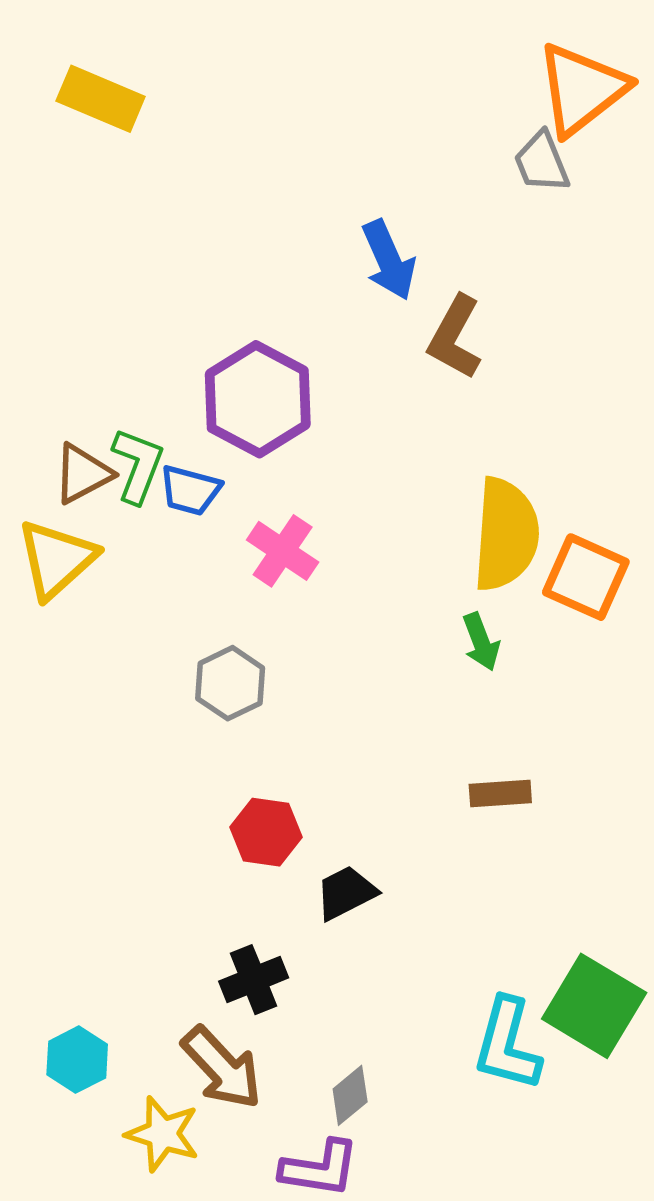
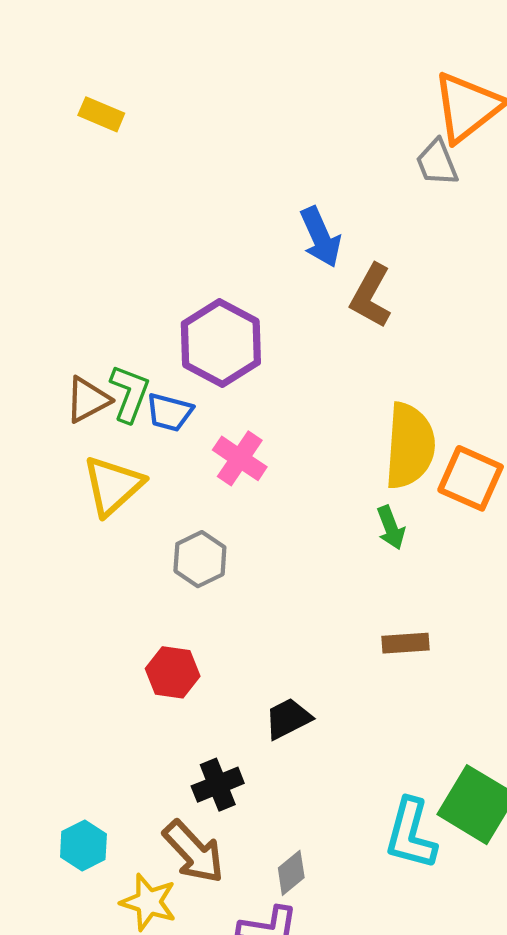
yellow rectangle: (101, 99) -> (101, 114), size x0.7
yellow triangle: (56, 559) -> (113, 486), moved
red hexagon: (266, 832) -> (173, 672), moved

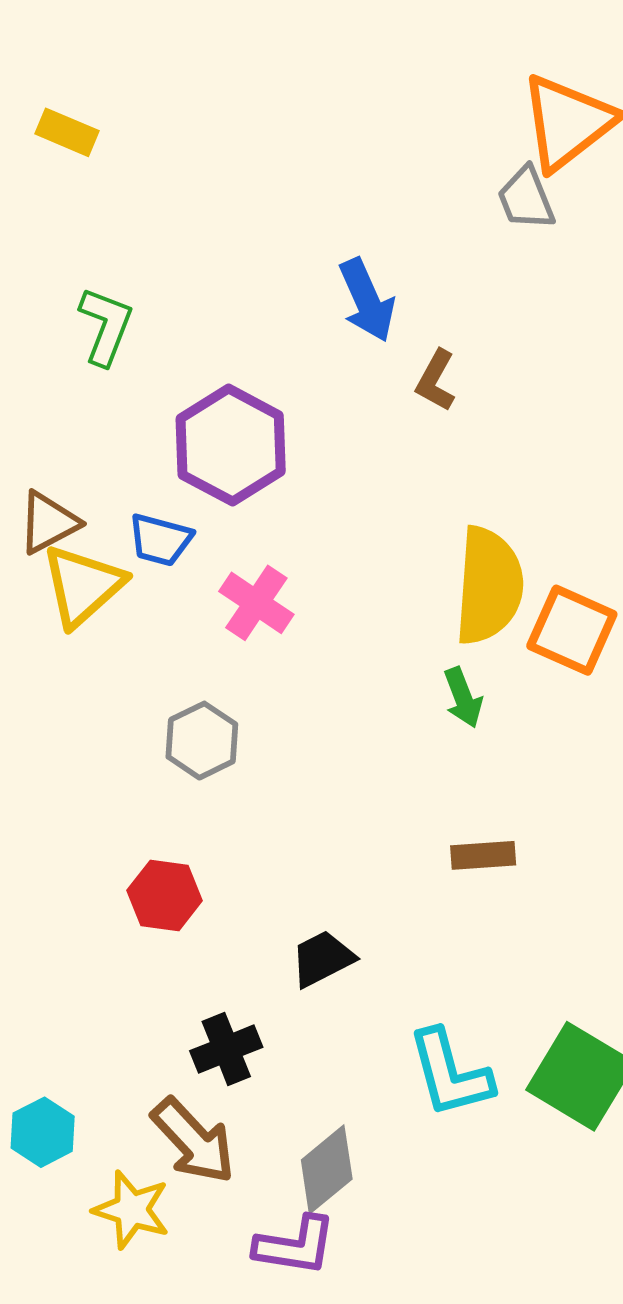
brown L-shape: (371, 296) -> (436, 381), size x0.7
green L-shape: (130, 393) -> (106, 326), moved
yellow triangle: (113, 486) -> (83, 586), moved
cyan L-shape: (411, 834) -> (450, 1073), moved, turned -30
gray diamond: (291, 873) -> (327, 1169), size x1.4

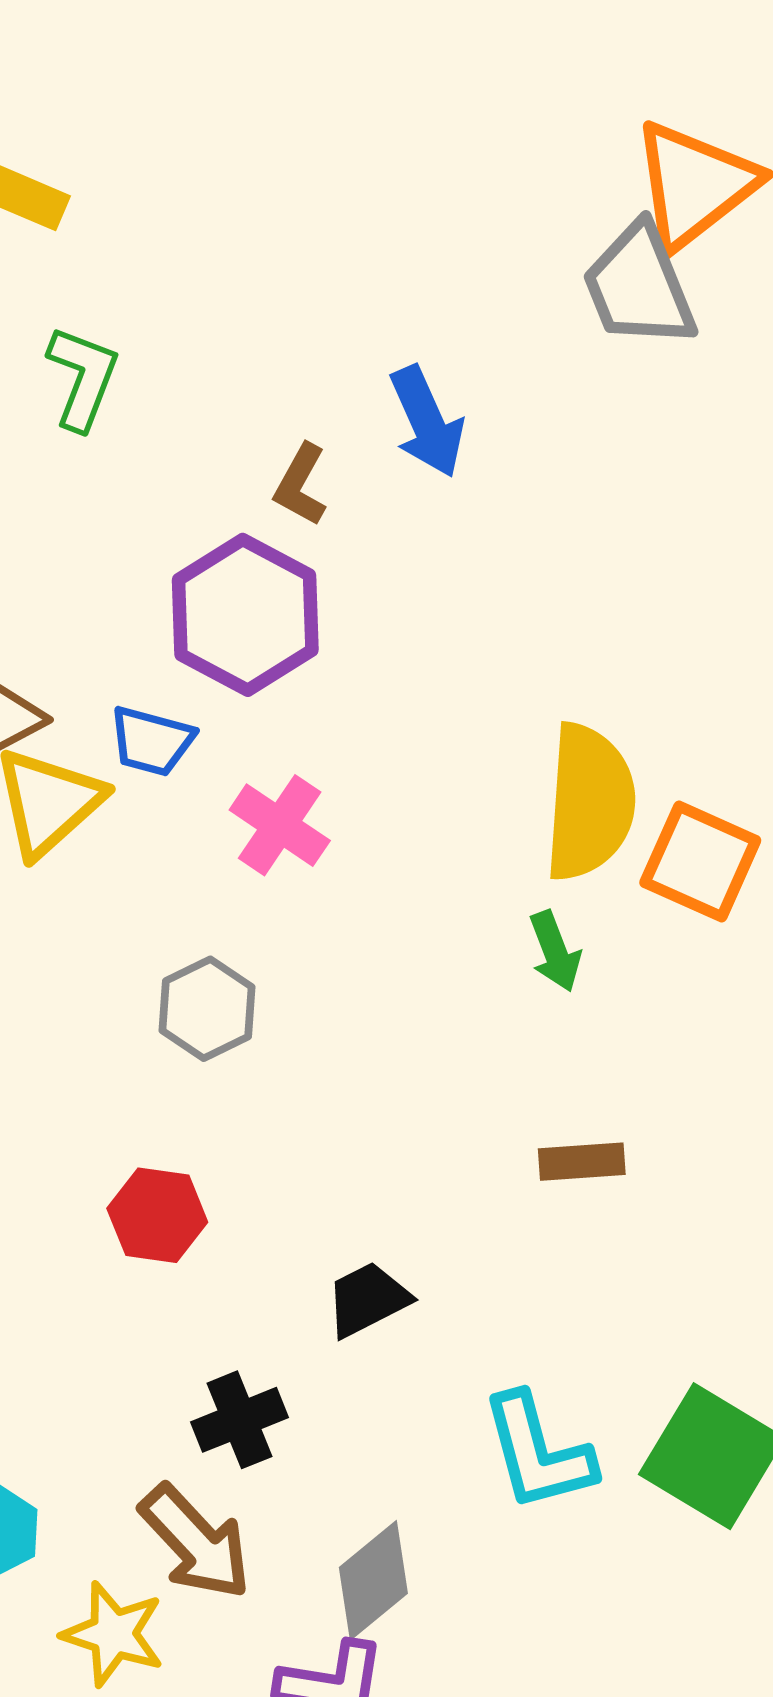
gray trapezoid: (526, 198) -> (639, 286), size x1.5
green L-shape: (106, 326) -> (83, 378), moved
brown L-shape: (436, 381) -> (301, 485), moved

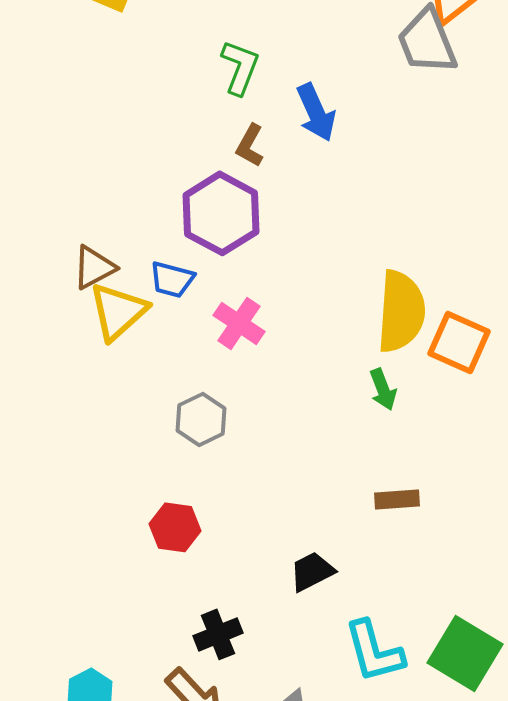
green L-shape: (83, 378) -> (240, 67), moved
black trapezoid: (368, 1299) -> (312, 571), moved

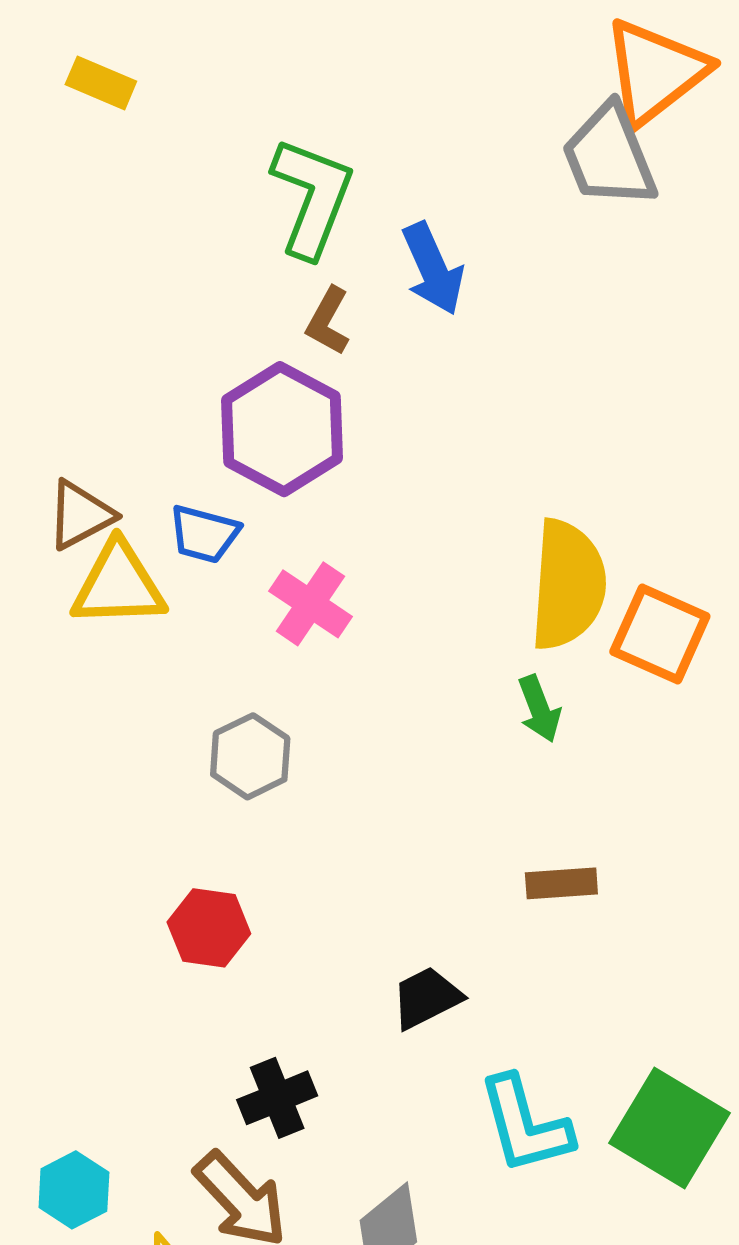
green L-shape: (240, 67) -> (312, 197), size x1.4
yellow triangle: (118, 311) -> (118, 585), turned 40

